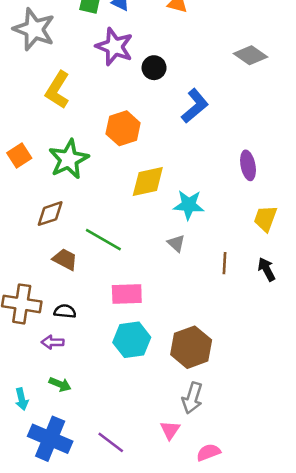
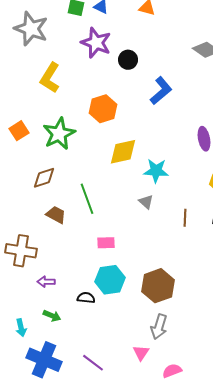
green line: (103, 240) -> (87, 199), turned 40
pink rectangle: (127, 294) -> (106, 243), size x0.7
black semicircle: (65, 311) -> (86, 298), moved

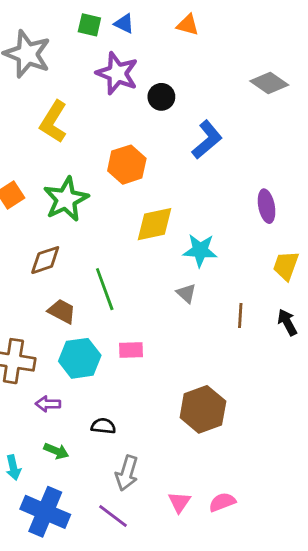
cyan hexagon: (110, 280) -> (80, 358), moved
gray arrow: (159, 327) -> (127, 473), moved
pink semicircle: (172, 371) -> (222, 502), moved

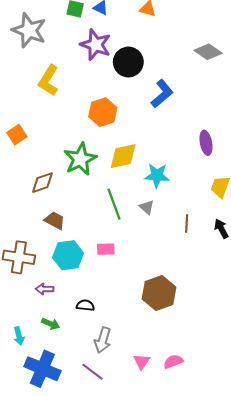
black circle: (161, 97) -> (128, 62), size x1.5
green star: (66, 199) -> (80, 159), moved
green line: (105, 289) -> (114, 204), moved

